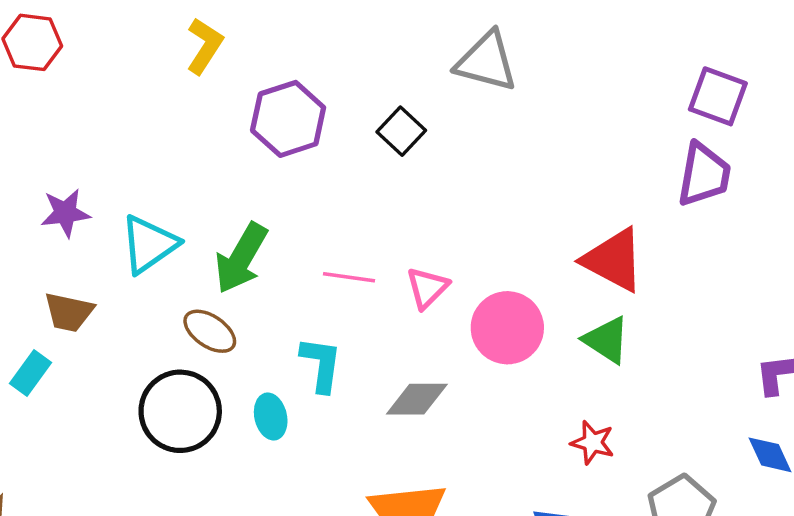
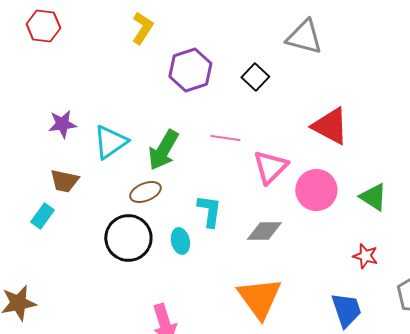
red triangle: (613, 260) -> (330, 126), moved
pink line: (349, 277) -> (225, 138), moved
pink triangle: (427, 288) -> (270, 167), size x1.4
brown ellipse: (210, 331) -> (145, 192), turned -56

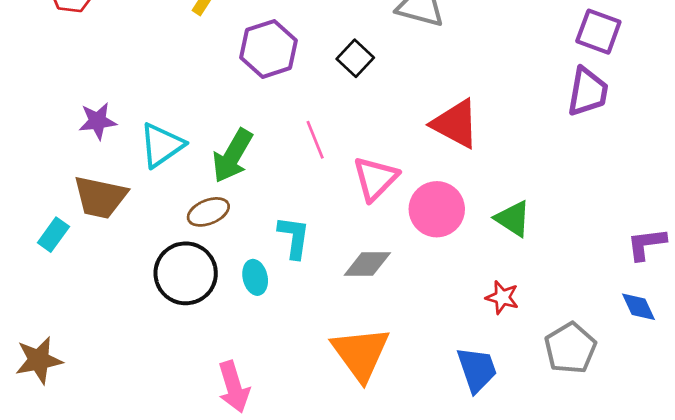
pink line: (225, 138) -> (315, 140), turned 60
brown trapezoid: (64, 181) -> (100, 197), size x1.4
cyan rectangle: (42, 216) -> (53, 235), moved

